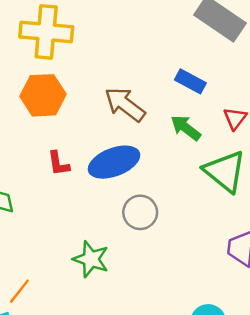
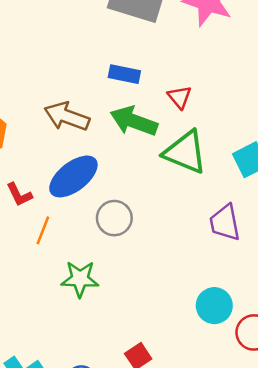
green arrow: (186, 128) -> (134, 121), size x1.4
orange line: (19, 291) -> (43, 230), moved

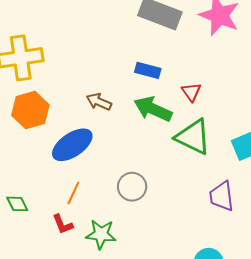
brown arrow: (67, 116) -> (99, 102), size x0.7
blue ellipse: (73, 176) -> (72, 145), moved
red L-shape: (19, 195) -> (63, 224), moved

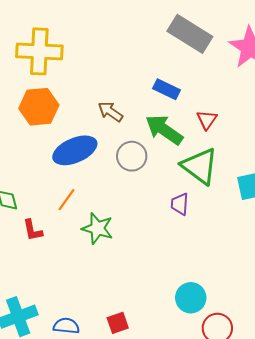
gray circle: (132, 187) -> (132, 156), moved
purple trapezoid: (222, 196) -> (180, 204), moved, size x0.7
red L-shape: (63, 224) -> (33, 230), moved
green star: (101, 234) -> (97, 228), moved

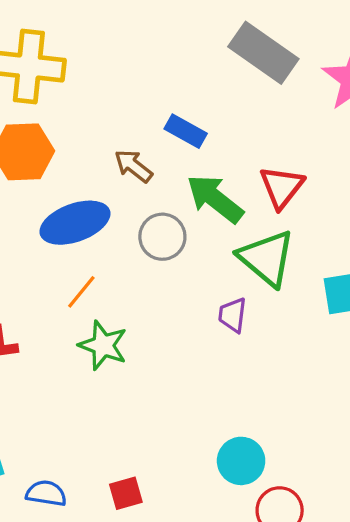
blue rectangle: (167, 89) -> (186, 131), moved
red triangle: (207, 120) -> (282, 187), size x1.4
orange line: (67, 200) -> (81, 292), moved

